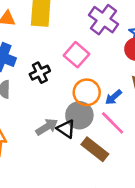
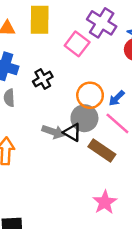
pink square: (76, 55) -> (77, 44), moved
gray arrow: (47, 127) -> (53, 132), turned 55

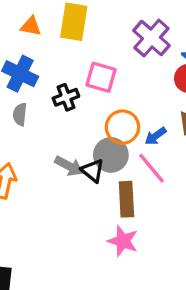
pink square: (77, 44) -> (101, 77), moved, turned -30
brown rectangle: (102, 150) -> (126, 199), turned 44
pink star: (105, 202) -> (123, 241), moved, turned -30

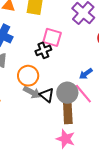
black cross: (66, 97) -> (43, 50), moved
orange circle: (122, 127) -> (28, 76), moved
gray circle: (111, 155) -> (67, 93), moved

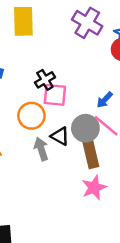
pink square: (52, 37) -> (55, 95), moved
gray arrow: (32, 92) -> (41, 149), moved, turned -126
pink star: (66, 139) -> (94, 188), turned -30

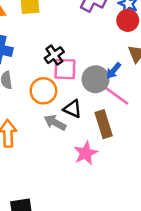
gray circle: (85, 128) -> (96, 79), moved
gray arrow: (41, 149) -> (55, 123), turned -40
pink star: (94, 188) -> (86, 153), moved

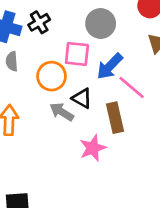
black cross: (54, 55) -> (39, 22), moved
blue arrow: (114, 71) -> (110, 66), moved, size x1.5
gray circle: (96, 79) -> (101, 23), moved

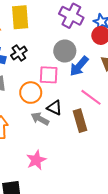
blue arrow: (110, 66) -> (79, 66), moved
pink star: (93, 148) -> (36, 160), moved

